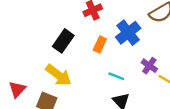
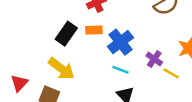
blue cross: (128, 33) -> (120, 42), moved
orange rectangle: (100, 44) -> (94, 30), moved, turned 63

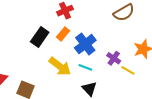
orange rectangle: (94, 30) -> (63, 34), turned -48
yellow arrow: (61, 69) -> (60, 66), moved

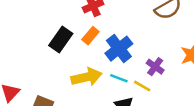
yellow arrow: (60, 66) -> (87, 77), turned -50
yellow line: (128, 70) -> (142, 86), moved

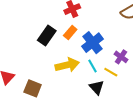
cyan line: (119, 78) -> (93, 66), turned 40

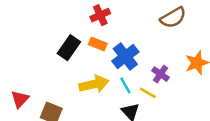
orange rectangle: (70, 32) -> (98, 44), turned 72

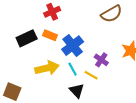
black rectangle: (69, 48) -> (27, 38), turned 30

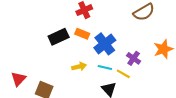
yellow arrow: (47, 68) -> (79, 67), size x0.6
cyan line: (73, 69) -> (105, 68), turned -48

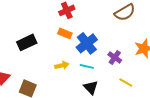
black rectangle: (59, 37) -> (27, 42), moved
yellow line: (123, 74) -> (126, 82), moved

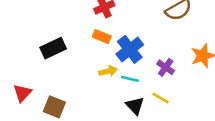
yellow arrow: (62, 65) -> (108, 71), moved
yellow line: (126, 82) -> (161, 98), moved

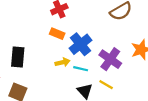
black rectangle: (53, 48) -> (18, 57), moved, turned -60
purple cross: (166, 67) -> (110, 59), size x1.5

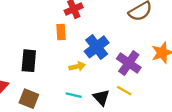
orange rectangle: (57, 34) -> (61, 32), moved, turned 64
cyan line: (81, 69) -> (74, 95), moved

